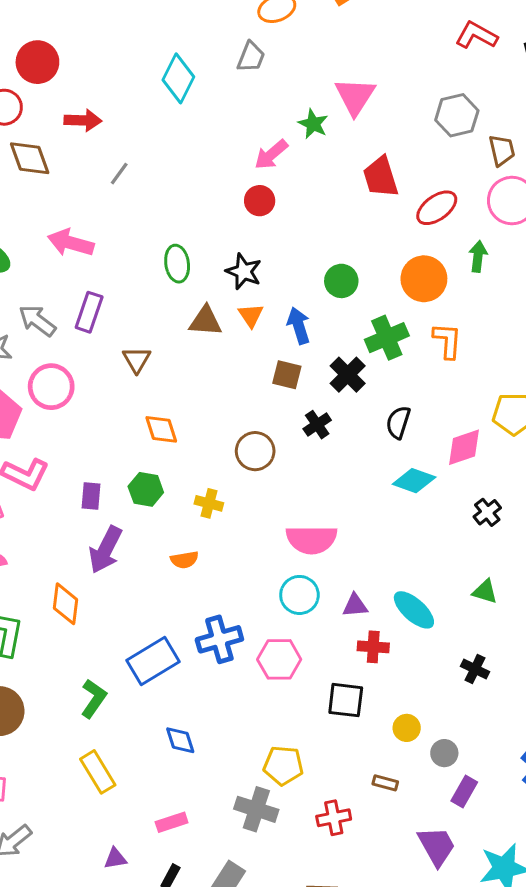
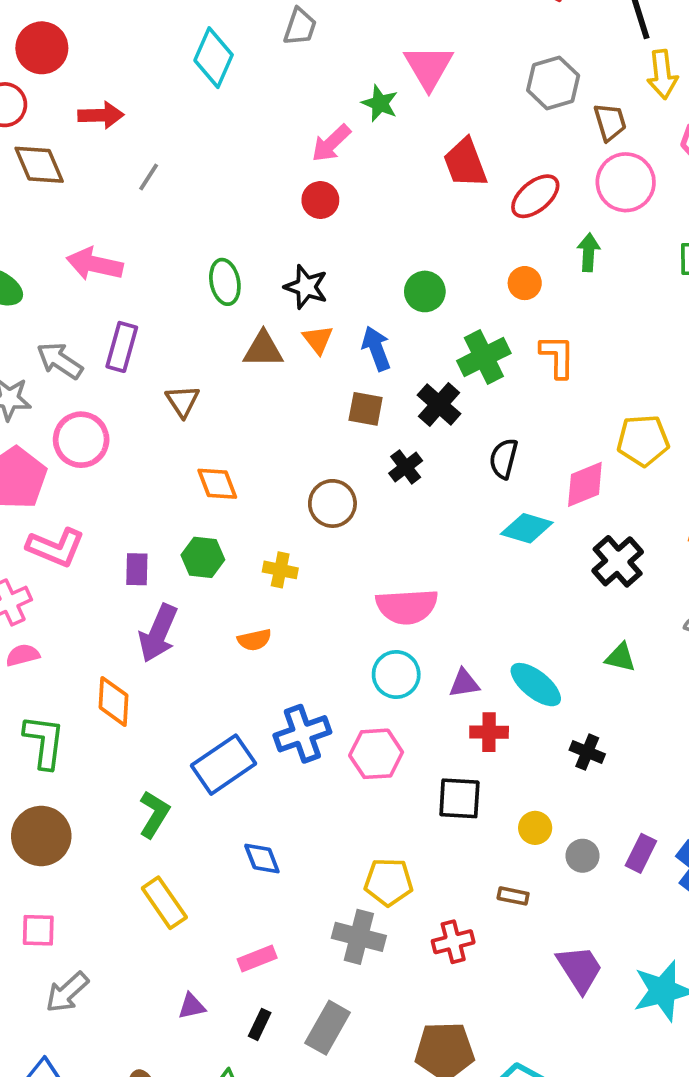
orange circle: (424, 279) -> (525, 283), size x0.6
black cross: (487, 512) -> (618, 561), size x1.5
black cross: (475, 669) -> (587, 752), moved
purple rectangle: (464, 791) -> (641, 853), moved

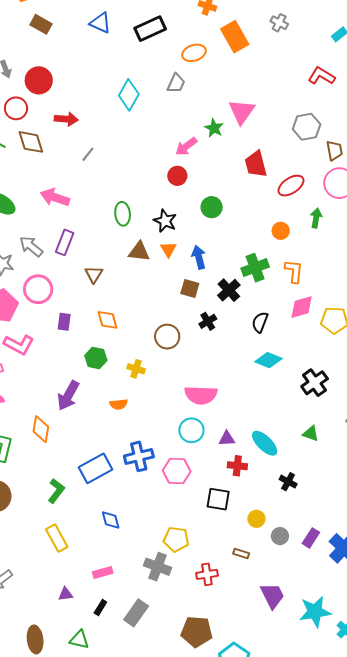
green circle: (425, 291) -> (212, 207), moved
pink diamond: (585, 484) -> (302, 307), moved
purple rectangle: (137, 569) -> (64, 322), moved

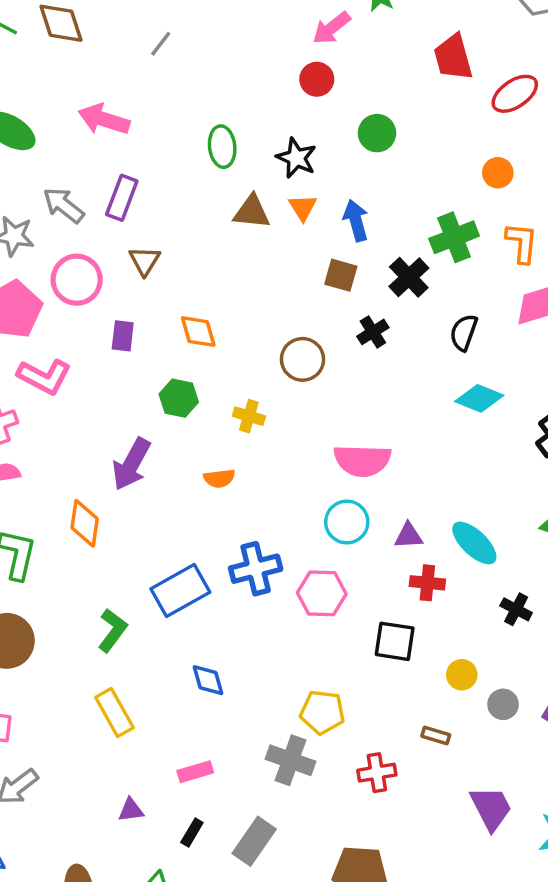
brown triangle: (94, 274) -> (145, 261), moved

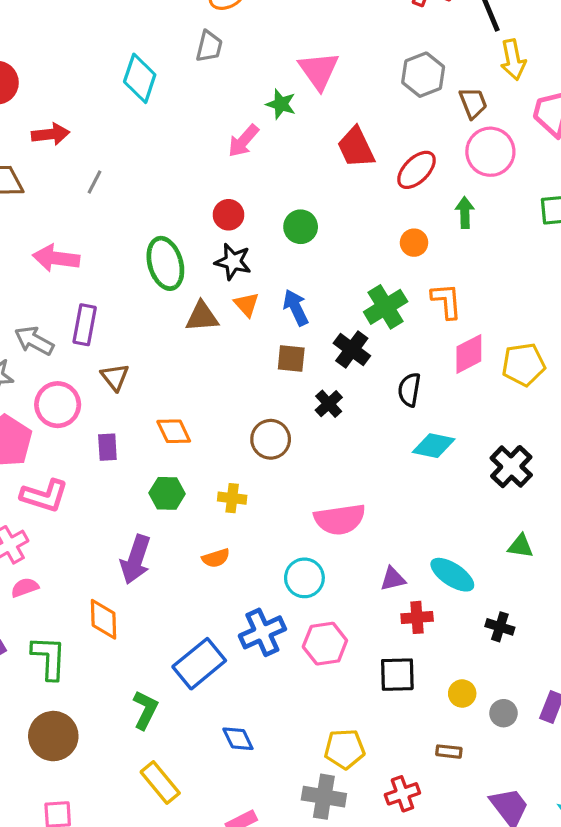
red circle: (317, 79) -> (229, 215), moved
green ellipse: (222, 147) -> (165, 263), size x1.4
cyan circle: (347, 522) -> (304, 578), moved

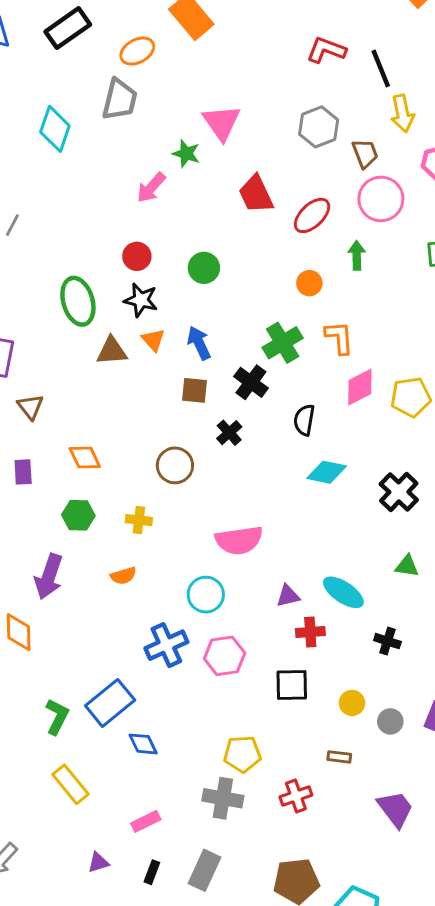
gray trapezoid: (209, 46) -> (120, 100), size x1.4
blue rectangle: (199, 664) -> (110, 703), moved

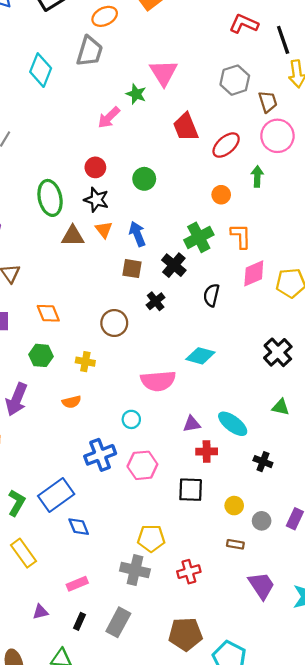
cyan diamond: (327, 472) -> (200, 356), moved
cyan circle: (206, 595) -> (131, 419), size x0.7
brown rectangle: (339, 757) -> (235, 544), moved

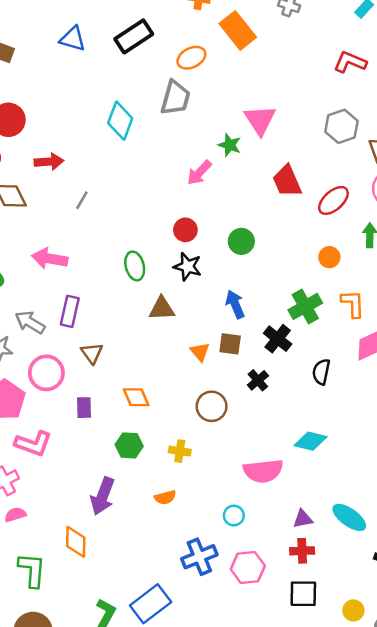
green ellipse: (50, 198) -> (135, 266), size x0.7
orange triangle: (104, 230) -> (200, 352), moved
red cross: (207, 452) -> (302, 551), moved

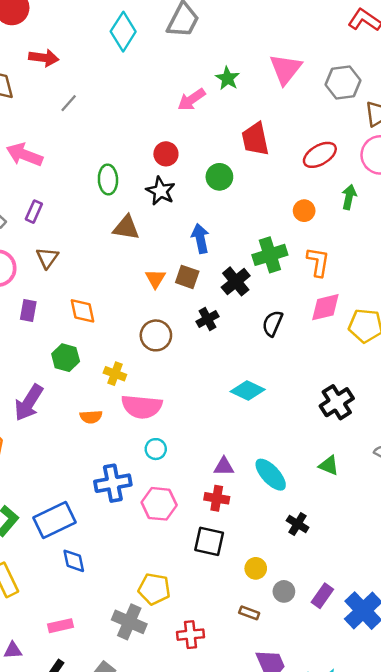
pink triangle: (260, 120) -> (286, 69), moved
red trapezoid: (287, 181) -> (255, 139), moved
purple rectangle: (70, 311) -> (34, 212), size x0.7
pink semicircle: (263, 471) -> (142, 407), moved

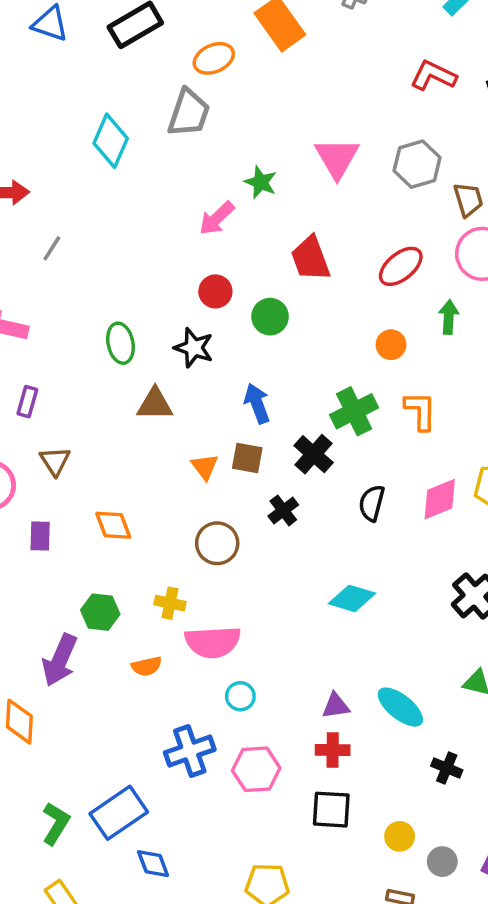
red circle: (166, 154) -> (215, 291), moved
pink diamond: (325, 307) -> (440, 499), moved
green hexagon: (66, 358) -> (100, 612), moved

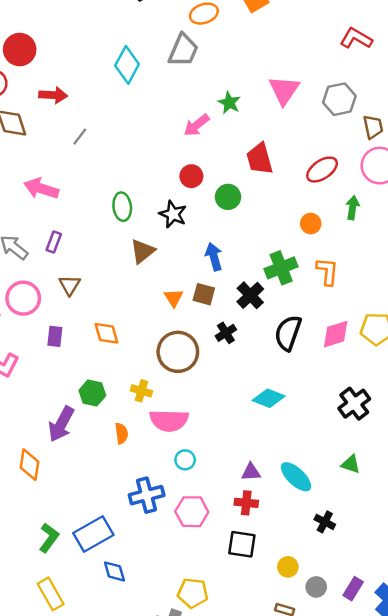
brown triangle: (155, 404) -> (143, 251), turned -44
black semicircle: (372, 503) -> (288, 333), size x1.4
brown circle: (217, 543) -> (178, 352), size x1.4
orange semicircle: (147, 666) -> (121, 433), turned -90

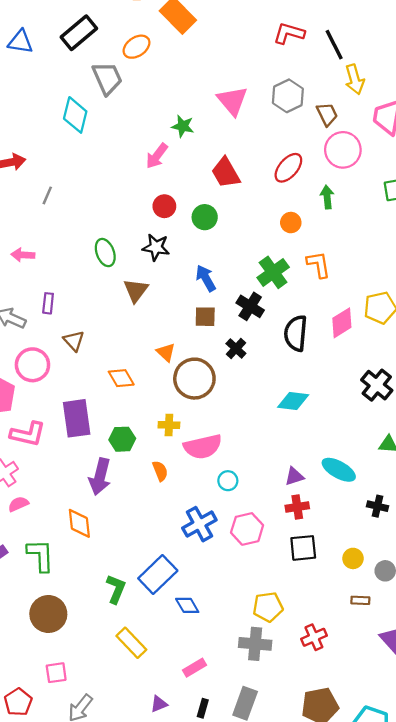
gray trapezoid: (183, 50) -> (107, 78), moved, turned -33
pink arrow: (41, 188) -> (23, 255), size x0.7
orange triangle: (174, 298) -> (166, 352), moved
purple rectangle: (55, 336) -> (77, 418), moved, size x1.8

